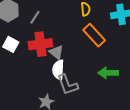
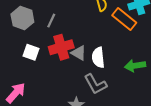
orange rectangle: (94, 35) -> (124, 19), moved
white semicircle: (58, 70) -> (98, 57), moved

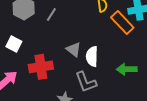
red cross: (61, 47) -> (41, 67), moved
white square: (31, 52) -> (14, 44), moved

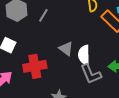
gray L-shape: (86, 82) -> (91, 74), moved

